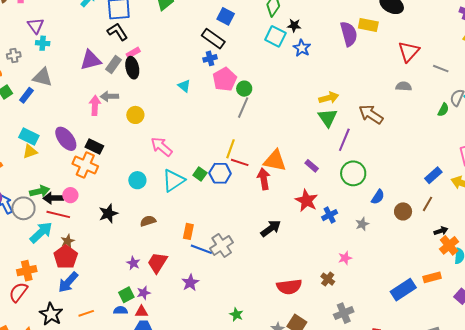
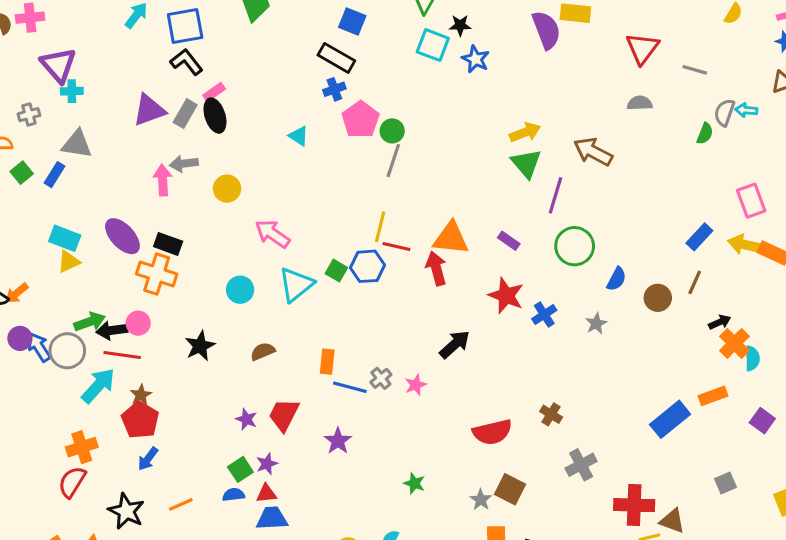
purple triangle: (36, 26) -> (58, 65), size x1.4
gray cross: (222, 245) -> (381, 378), size x0.6
pink star: (345, 258) -> (416, 385), moved
blue arrow: (68, 282) -> (148, 459), size x0.7

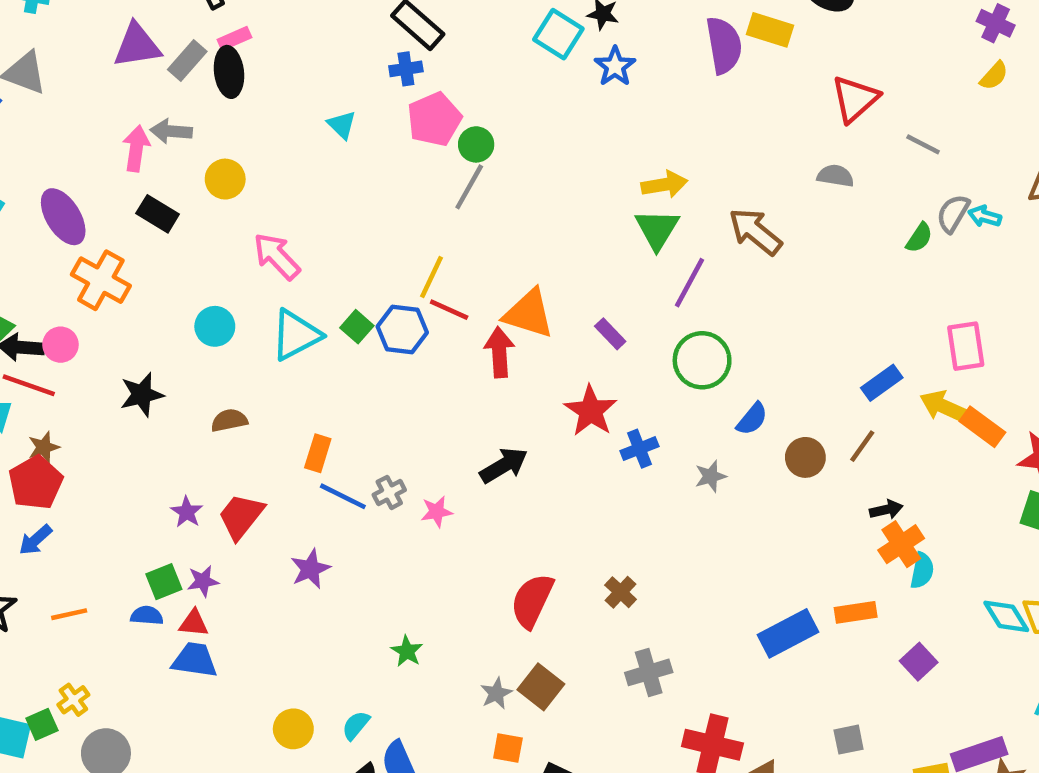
black rectangle: (168, 244) -> (158, 214), moved
red semicircle: (492, 432) -> (532, 601), turned 117

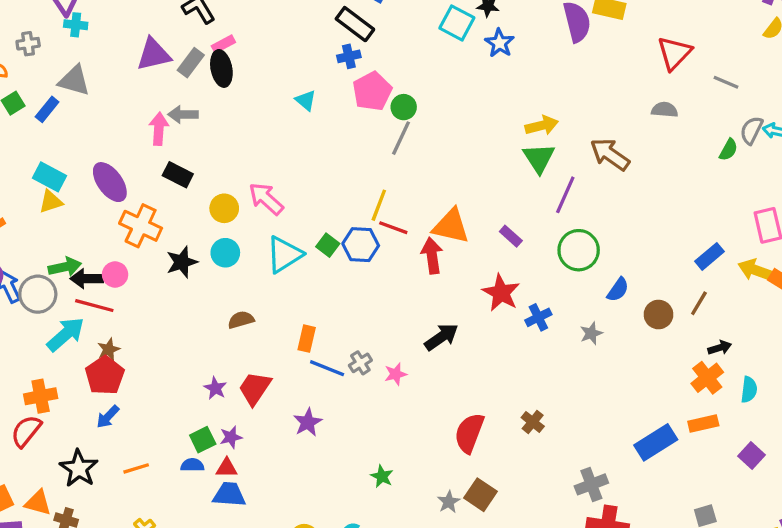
yellow circle: (225, 179) -> (224, 208), moved
black star: (142, 395) -> (182, 262), moved
orange cross: (901, 544) -> (707, 378), moved
gray cross: (649, 672) -> (591, 484), moved

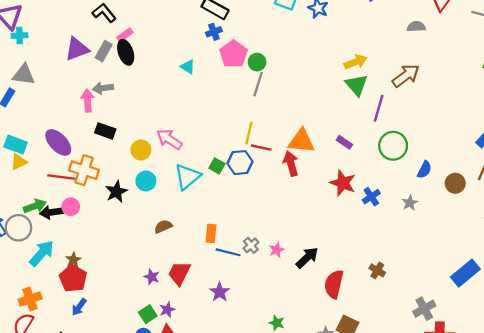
gray semicircle: (665, 110) -> (416, 27), moved
brown arrow: (610, 154) -> (406, 76), turned 116
red line: (94, 306) -> (61, 177), moved
black arrow: (441, 337) -> (307, 258), moved

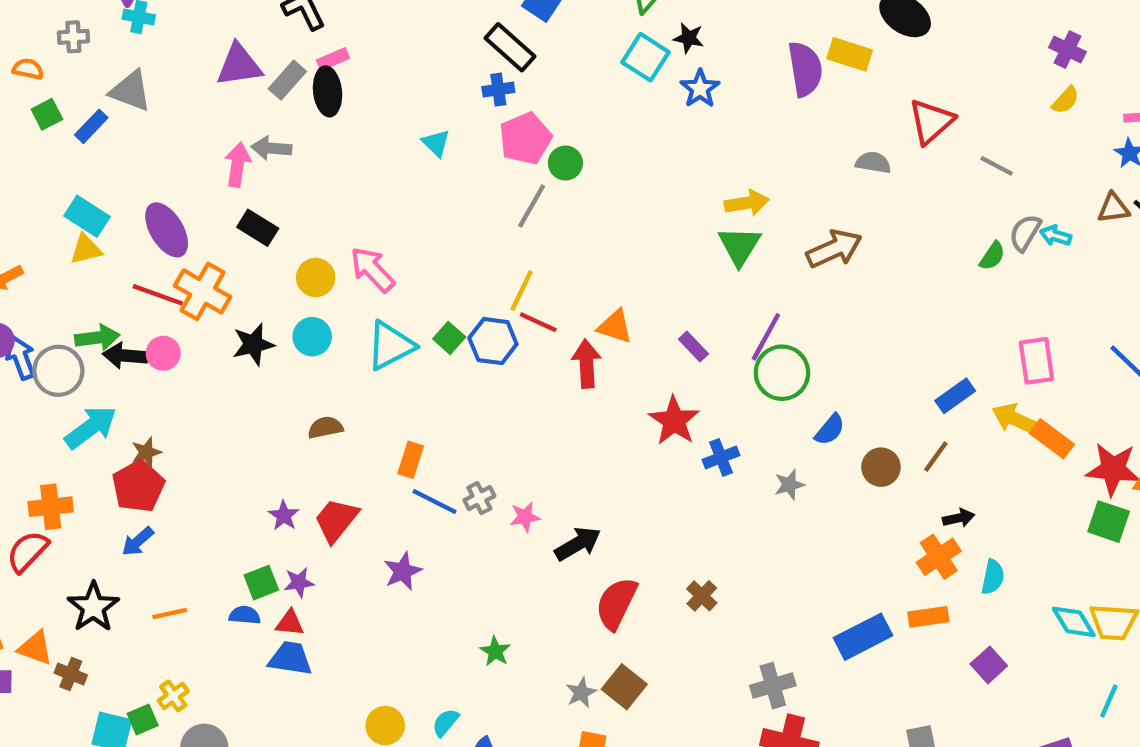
gray line: (258, 84) -> (532, 206), moved
purple line: (379, 108) -> (766, 337), moved
orange triangle: (301, 141) -> (615, 326), size x0.7

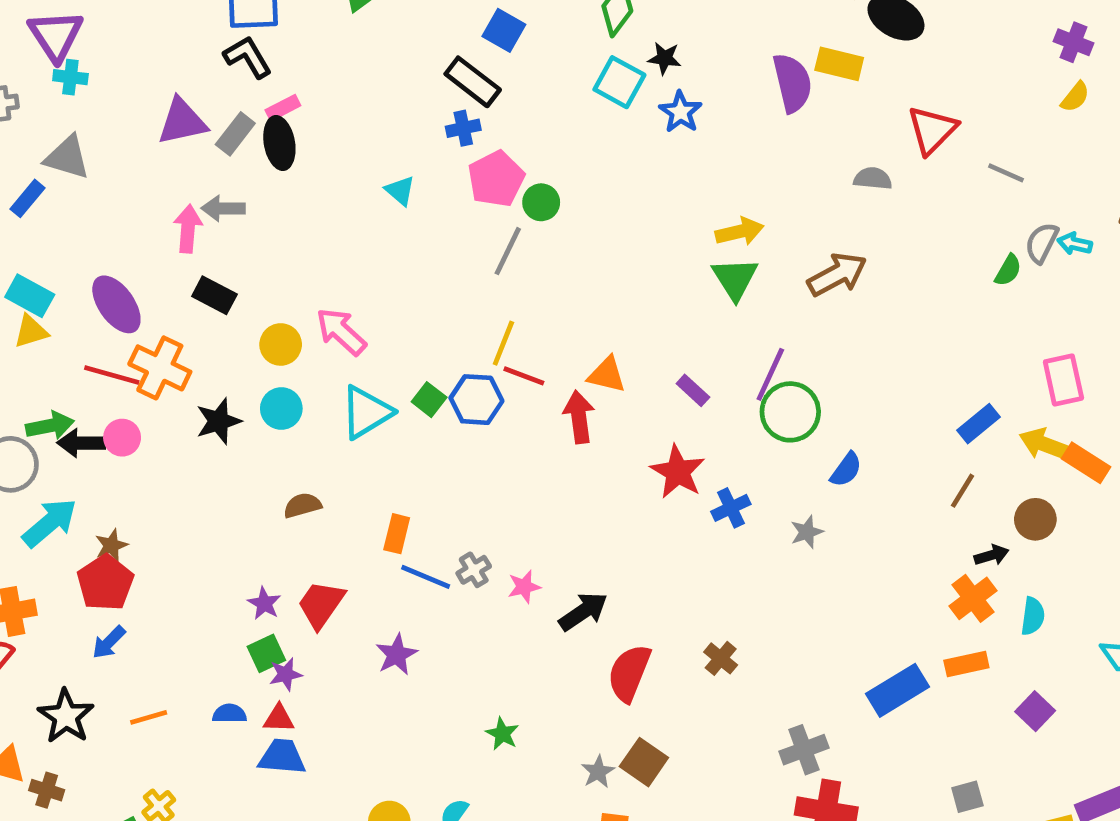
brown circle: (881, 467) -> (1035, 519), moved
green square: (261, 583) -> (266, 653), moved

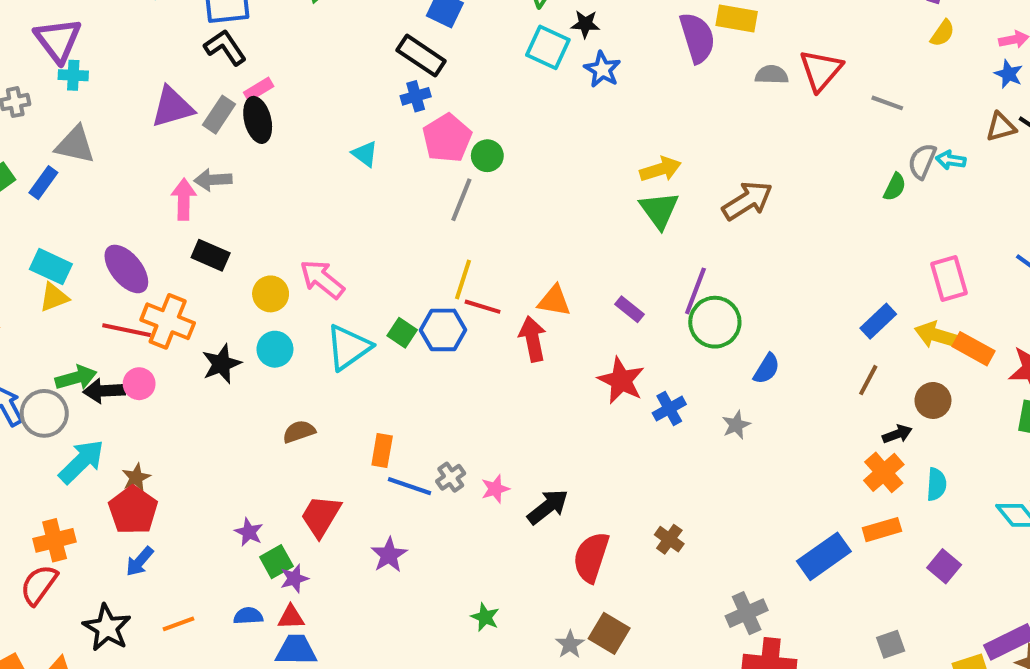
gray semicircle: (873, 179) -> (772, 75), moved
purple star: (264, 603) -> (249, 532), moved

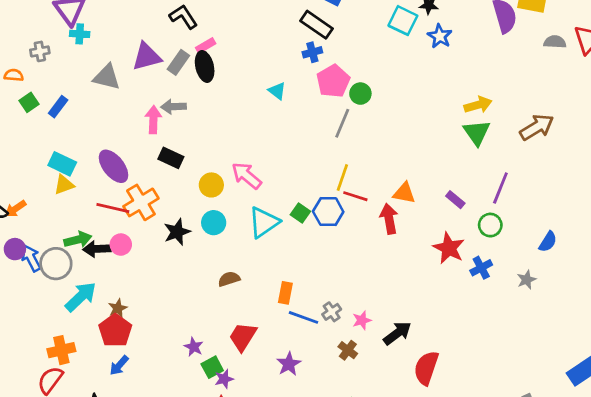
gray triangle: (75, 145) -> (107, 77), moved
orange cross: (168, 321) -> (141, 202), turned 36
green circle: (715, 322) -> (490, 225), moved, size x0.7
brown cross: (669, 539) -> (348, 350), moved

